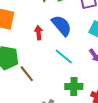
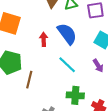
brown line: (27, 74) -> (29, 80), turned 48

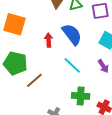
brown line: (29, 80) -> (34, 80), turned 36

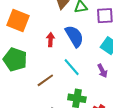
brown line: (34, 80) -> (45, 80), moved

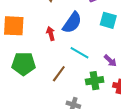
blue semicircle: (74, 36) -> (72, 23), turned 85
purple arrow: (102, 71) -> (110, 61), moved

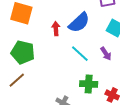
purple arrow: (110, 61) -> (106, 54), moved
brown line: (59, 74) -> (17, 80), moved

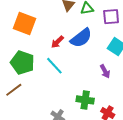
red arrow: (56, 29) -> (57, 42), turned -136
cyan line: (80, 54) -> (54, 66), moved

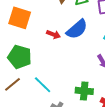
red arrow: (57, 42) -> (53, 34), turned -112
cyan line: (54, 66) -> (43, 85), moved

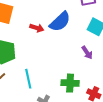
cyan line: (43, 85) -> (28, 79), turned 36

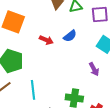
blue semicircle: (60, 22) -> (70, 36), size x0.6

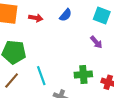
red arrow: (46, 40) -> (36, 18), moved

